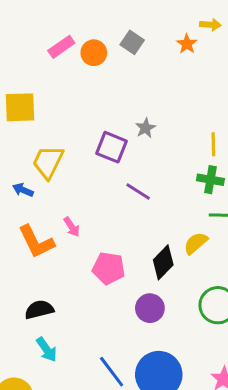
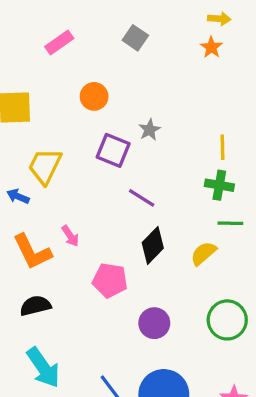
orange star: (187, 44) -> (211, 47), moved
orange circle: (94, 53) -> (94, 96), moved
black diamond: (163, 262) -> (153, 245), moved
black semicircle: (39, 310) -> (35, 306), moved
cyan arrow: (47, 349) -> (43, 368), size x1.5

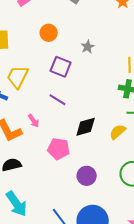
gray star: (150, 130) -> (88, 47), moved
purple line: (142, 198) -> (58, 100), moved
black diamond: (153, 245) -> (86, 127), turned 30

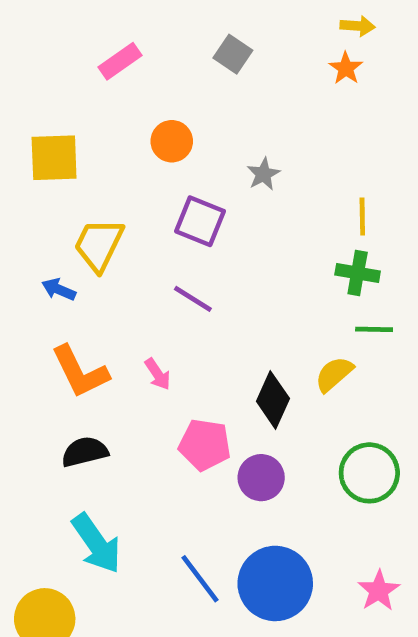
pink arrow: (34, 121) -> (158, 374), moved
black diamond: (86, 127) -> (273, 400), moved, turned -50
pink pentagon: (59, 149) -> (205, 445), moved

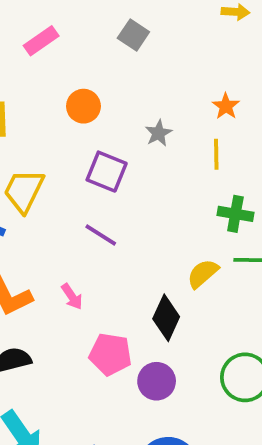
orange star: (346, 68) -> (226, 106), moved
yellow line: (362, 216) -> (216, 154), moved
yellow semicircle: (334, 374) -> (203, 274), moved

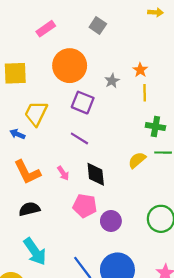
orange circle: (83, 106) -> (70, 66), size x1.8
orange star: (226, 106) -> (140, 70), moved
black diamond: (166, 318) -> (96, 174), moved, turned -30

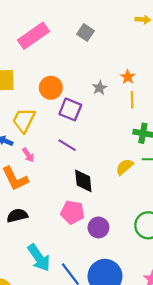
pink rectangle: (46, 29) -> (33, 36), size x1.6
orange circle: (70, 66) -> (51, 88), moved, size x0.7
pink arrow: (63, 173) -> (28, 155), moved
cyan arrow: (35, 251) -> (39, 258), moved

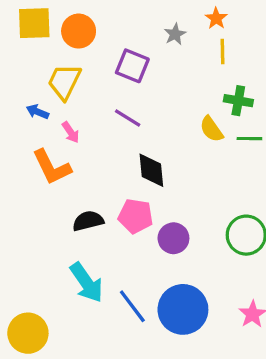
orange circle: (51, 88) -> (79, 31), moved
yellow semicircle: (124, 167) -> (211, 129), moved, turned -84
black semicircle: (17, 216) -> (88, 221), moved

